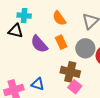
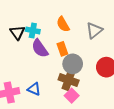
cyan cross: (24, 16) -> (33, 30), moved
black triangle: (16, 31) -> (17, 33), turned 35
gray circle: (85, 48) -> (73, 64), moved

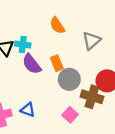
orange semicircle: (63, 24) -> (57, 25), moved
brown cross: (69, 80) -> (92, 97), moved

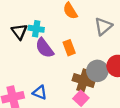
gray circle: (69, 79) -> (97, 71), moved
brown cross: (92, 97) -> (84, 80), moved

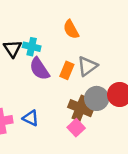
gray triangle: (103, 26) -> (87, 66), moved
orange rectangle: (69, 48) -> (67, 70), turned 40

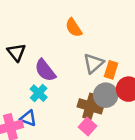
cyan cross: (32, 47) -> (39, 93), moved, turned 35
orange rectangle: (67, 70) -> (111, 70), moved
blue triangle: (31, 118) -> (28, 118), moved

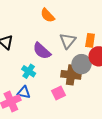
purple semicircle: (45, 70) -> (42, 51), moved
orange rectangle: (111, 70) -> (90, 40), moved
pink square: (88, 127) -> (59, 93), moved, turned 32

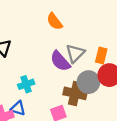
purple semicircle: (42, 51) -> (60, 61), moved
cyan cross: (29, 71) -> (26, 84), turned 32

